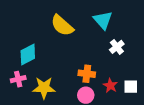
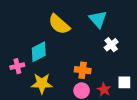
cyan diamond: (28, 54) -> (39, 52), moved
pink cross: (18, 79) -> (17, 66), moved
red star: (110, 86) -> (104, 90), moved

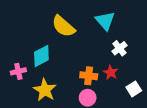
white square: (124, 82) -> (134, 89), turned -32
yellow star: (42, 83) -> (45, 90), turned 30
red star: (104, 90) -> (111, 72), moved

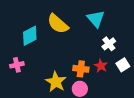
cyan diamond: (41, 56) -> (30, 36), moved
white square: (134, 89) -> (123, 65), moved
yellow star: (45, 90) -> (56, 82), moved

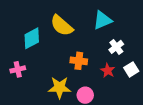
cyan triangle: (96, 19) -> (102, 20), turned 48
orange cross: (81, 69) -> (79, 61), moved
yellow star: (56, 82) -> (60, 88), turned -30

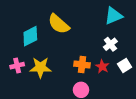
cyan triangle: (102, 20) -> (113, 16), moved
orange cross: (79, 61) -> (82, 65), moved
yellow star: (60, 88) -> (40, 68), moved

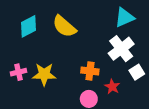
cyan diamond: (30, 36) -> (29, 26), moved
white cross: (110, 44) -> (121, 49), size x1.6
red star: (102, 67) -> (112, 87), moved

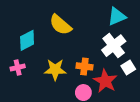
cyan diamond: (29, 26) -> (27, 40), moved
yellow star: (44, 74) -> (55, 70), moved
red star: (112, 87) -> (105, 81), size x1.6

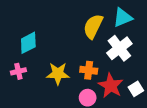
yellow semicircle: (60, 25) -> (93, 26), moved, turned 75
white square: (128, 67) -> (136, 89), moved

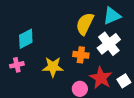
orange cross: (89, 70) -> (81, 55), moved

